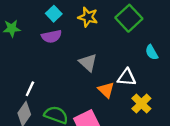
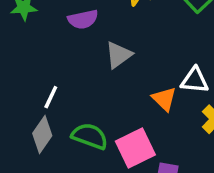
gray triangle: (88, 63) -> (118, 55), moved, turned 42

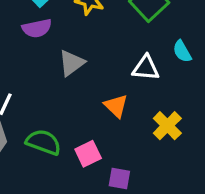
white triangle: (195, 80) -> (146, 68), moved
pink square: (135, 148) -> (88, 154), size x0.7

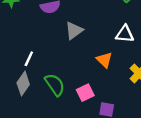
green semicircle: (44, 142) -> (55, 85), turned 35

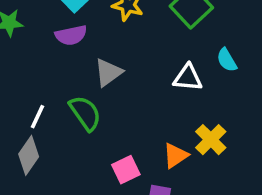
orange triangle: (104, 60) -> (175, 155), moved, turned 42
green semicircle: (55, 85) -> (85, 113), moved

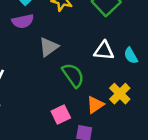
cyan semicircle: (227, 60) -> (131, 56), moved
green semicircle: (85, 113) -> (73, 75), moved

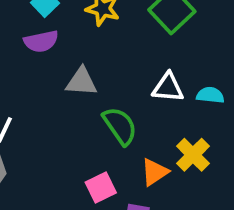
gray triangle: (49, 47) -> (82, 82), turned 40
cyan semicircle: (131, 56) -> (210, 95), turned 126

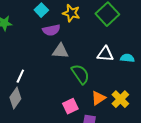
purple semicircle: (41, 41) -> (51, 30), moved
yellow cross: (193, 155) -> (120, 99), moved

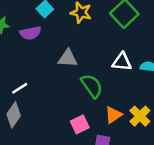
purple semicircle: (51, 30) -> (30, 33), moved
white line: (20, 76) -> (20, 88), turned 32

